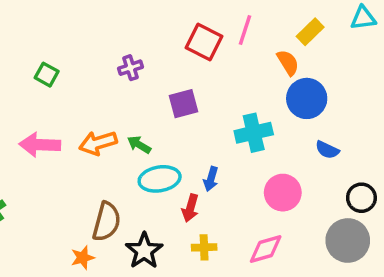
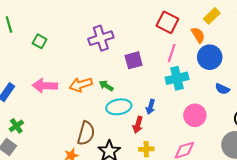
pink line: (245, 30) -> (172, 53), moved
red square: (204, 42) -> (167, 22), moved
purple cross: (130, 68) -> (101, 38), size x1.6
green square: (47, 75) -> (40, 41), moved

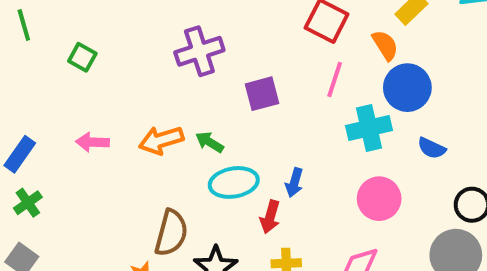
cyan cross: (177, 78) -> (369, 128), moved
pink arrow: (45, 86) -> (92, 142), size x0.7
green cross: (16, 126) -> (28, 203), moved

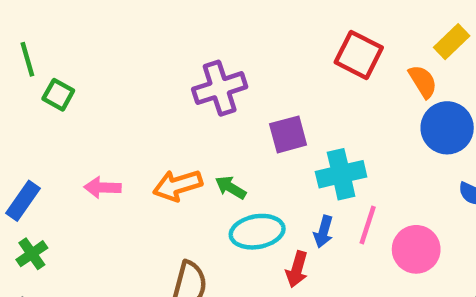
green square: (82, 57) -> (58, 95), moved
pink line: (335, 80) -> (368, 225), moved
cyan cross: (369, 128) -> (341, 174), moved

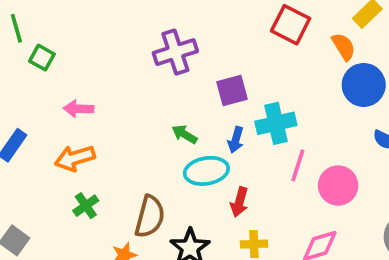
orange arrow: (178, 185) -> (75, 158), moved
pink arrow: (102, 187) -> (78, 109), moved
blue arrow: (323, 232) -> (236, 140), moved
green cross: (32, 254) -> (86, 206), moved

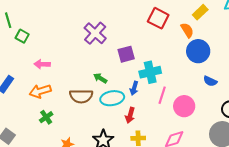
purple cross: (175, 52) -> (95, 33), turned -30
blue arrow: (236, 140) -> (134, 88), moved
brown semicircle: (150, 217) -> (81, 96), moved, turned 75

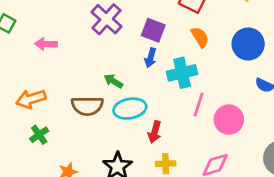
orange semicircle: (187, 30) -> (200, 37), moved
purple square: (126, 54) -> (153, 30), moved, turned 36
pink arrow: (42, 64) -> (46, 44), moved
blue arrow: (134, 88) -> (150, 58), moved

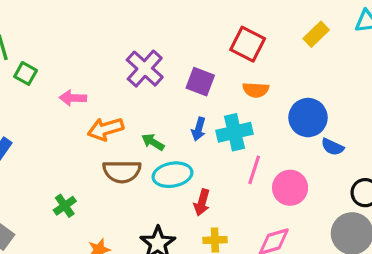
orange semicircle: (200, 37) -> (256, 90), turned 125
blue circle: (248, 44) -> (308, 118), moved
blue arrow: (150, 58) -> (199, 129), moved
orange arrow: (31, 99) -> (106, 129), moved

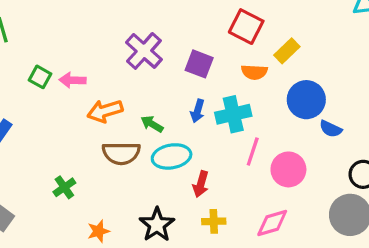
yellow rectangle: (316, 34) -> (287, 51), moved
green square: (26, 73) -> (40, 77), moved

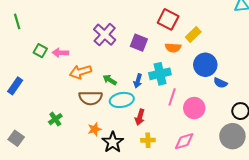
blue arrow: (198, 111) -> (138, 81), moved
orange star: (98, 231) -> (95, 129), moved

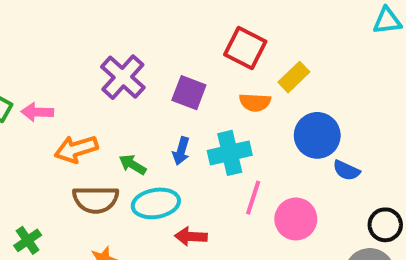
blue arrow: (138, 81) -> (181, 151), moved
red arrow: (140, 117) -> (191, 236), turned 77

